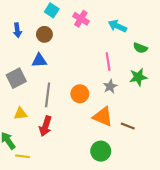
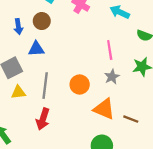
blue arrow: (17, 30) -> (18, 27), moved
yellow triangle: (20, 114) -> (18, 92), moved

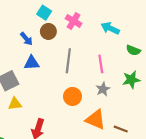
brown circle: (42, 21) -> (48, 31), moved
blue arrow: (18, 27) -> (26, 39), moved, turned -32
gray line: (45, 86) -> (68, 61), moved

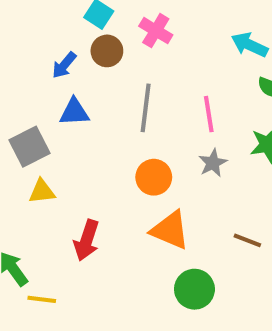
cyan arrow: (110, 28) -> (249, 45), moved
blue arrow: (26, 39) -> (64, 65), turned 80
orange triangle: (96, 120) -> (170, 230), moved

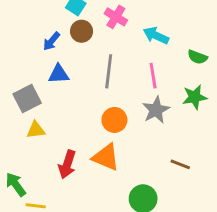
cyan arrow: (249, 45) -> (156, 36), moved
gray star: (213, 163) -> (156, 110), size x1.4
orange triangle: (170, 230) -> (106, 157), moved

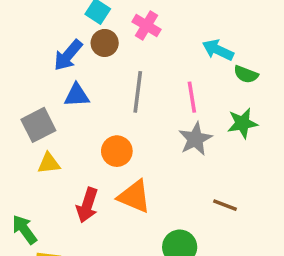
cyan arrow: (156, 36) -> (218, 50), moved
blue arrow: (51, 41) -> (68, 55), size x1.4
orange circle: (114, 120) -> (117, 151), moved

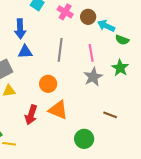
brown circle: (105, 43) -> (88, 17), moved
blue arrow: (68, 55) -> (20, 29), turned -42
green star: (242, 123) -> (120, 68), turned -30

